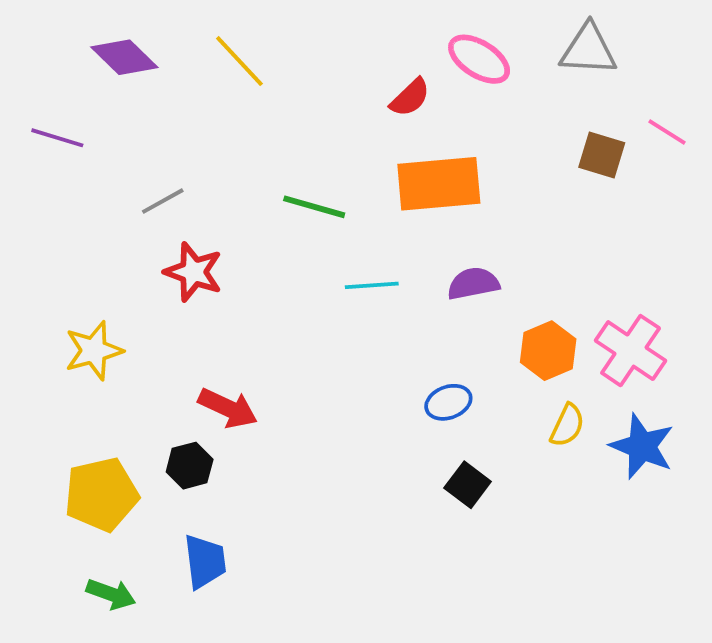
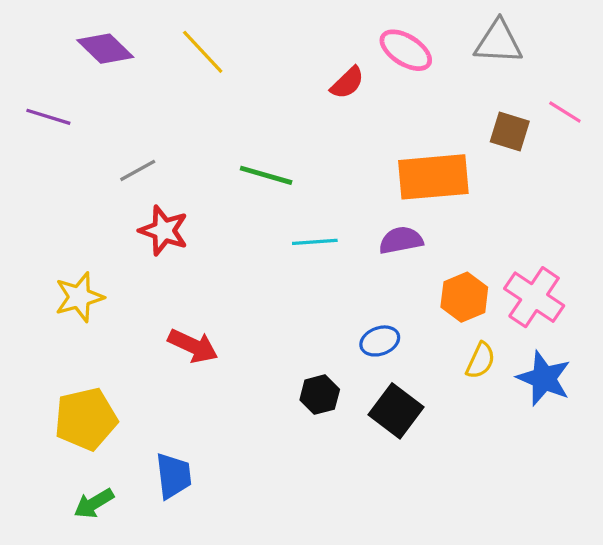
orange rectangle: (439, 184) -> (433, 177), moved
black hexagon: (190, 466) -> (320, 395), moved
black square: (468, 485) -> (396, 411), size x1.4
green arrow: (111, 594) -> (94, 503), turned 129

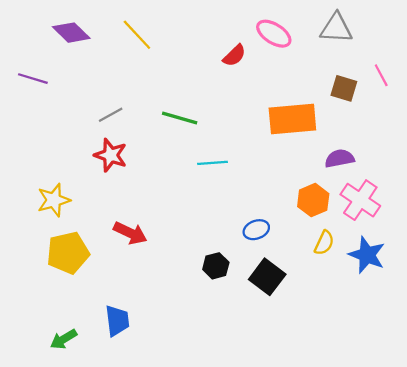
pink line: (565, 112) -> (381, 75), turned 30
gray line: (138, 170) -> (111, 115), moved
purple semicircle: (401, 240) -> (340, 158), moved
yellow pentagon: (86, 419) -> (68, 253), moved

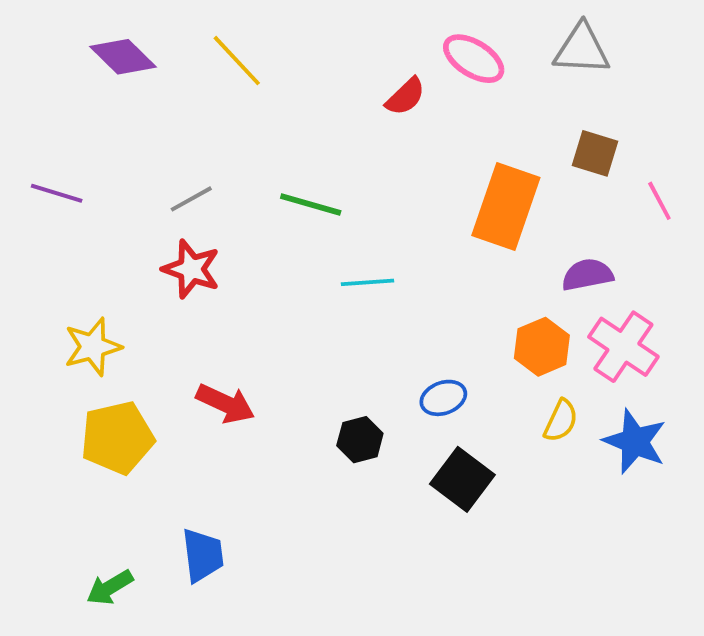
pink line: (381, 75) -> (659, 201), moved
purple line: (33, 79) -> (57, 193), moved
orange rectangle: (292, 119) -> (506, 206), turned -66
black hexagon: (216, 266) -> (360, 440), moved

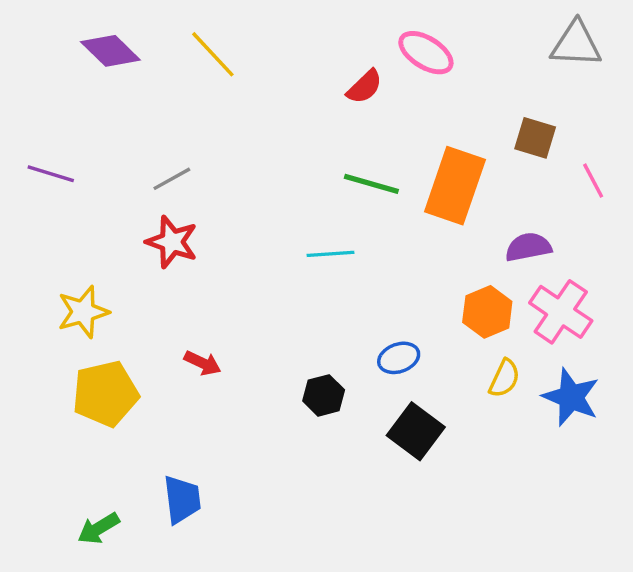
gray triangle: (582, 49) -> (576, 44), moved
green line: (311, 205) -> (371, 184), moved
red arrow: (225, 404) -> (203, 363), size x0.7

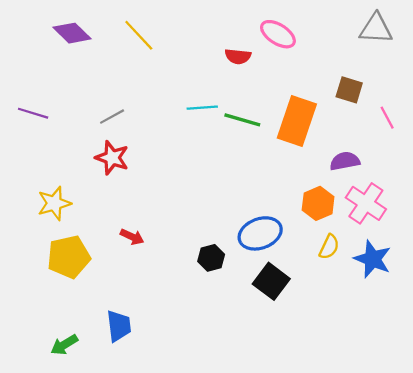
red semicircle: (365, 87) -> (238, 56), turned 50
cyan line: (330, 254) -> (202, 108), moved
blue ellipse: (399, 358) -> (260, 233), size x1.6

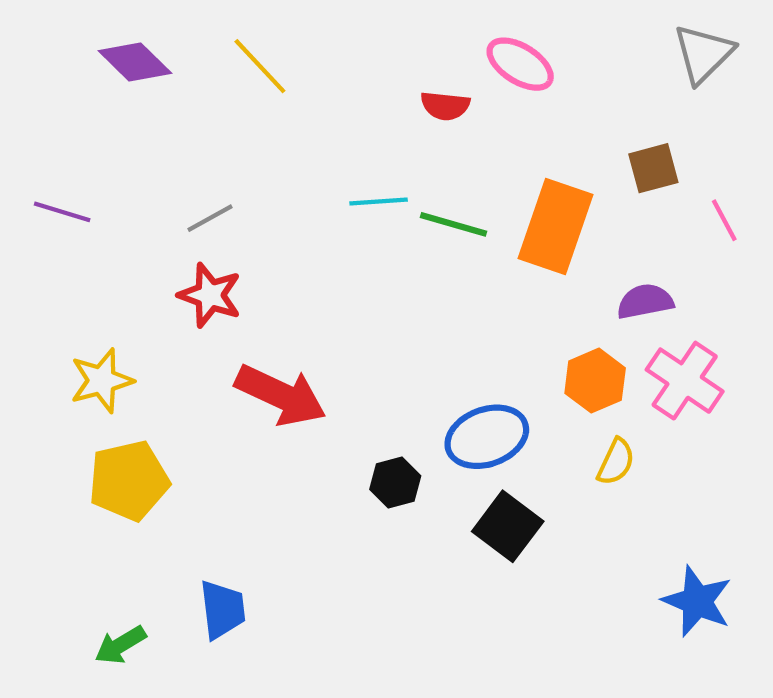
gray triangle: (376, 29) -> (703, 54), turned -48
brown square: (349, 90) -> (653, 168), turned -32
red arrow: (132, 237) -> (281, 395), moved, size x2.0
blue star: (373, 259) -> (697, 601), moved

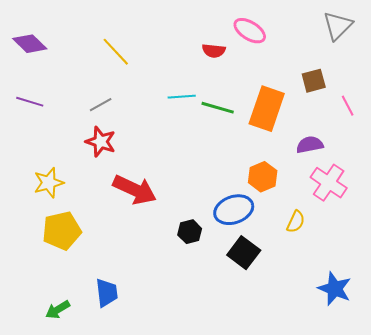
purple diamond: (135, 62) -> (30, 44), moved
yellow line: (260, 66) -> (116, 52), moved
orange hexagon: (595, 381) -> (263, 177), moved

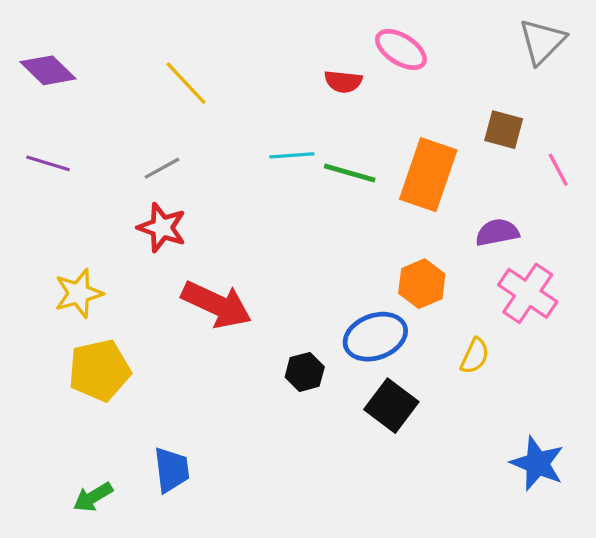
brown square: (314, 81) -> (504, 130), turned 30

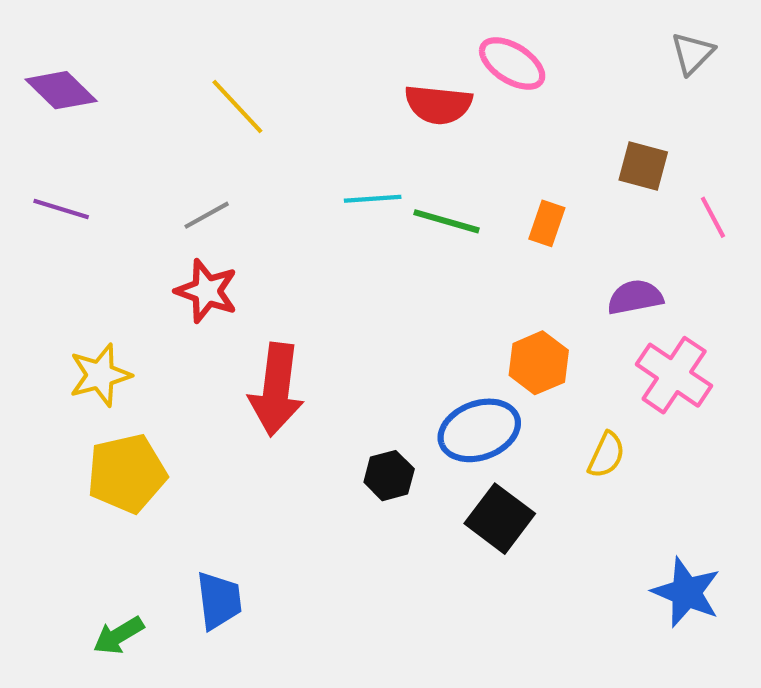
gray triangle: (542, 41) -> (692, 53), size x0.7
red semicircle: (343, 82) -> (438, 104), size x1.4
orange rectangle: (428, 175) -> (547, 223), size x0.5
red arrow: (216, 305) -> (276, 389), turned 72

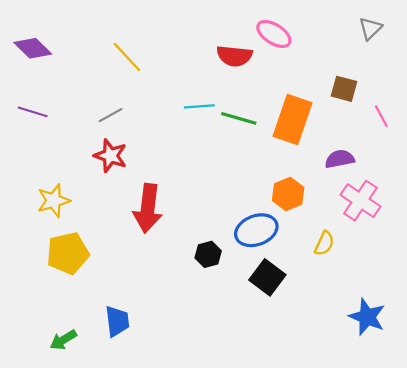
orange rectangle: (547, 223) -> (293, 119), size x2.0

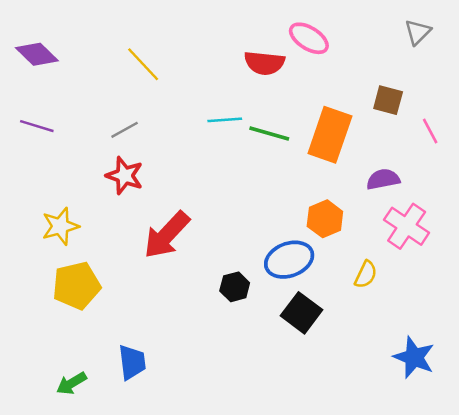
red arrow: (148, 208) -> (167, 235), turned 36

